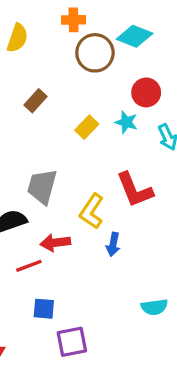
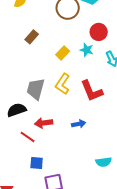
yellow L-shape: (92, 211) -> (63, 84), moved
blue arrow: (113, 244) -> (79, 124), turned -112
red line: (29, 266) -> (28, 137), turned 56

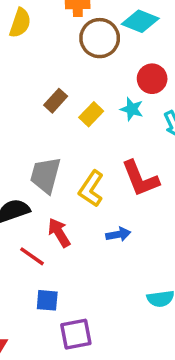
brown rectangle: (32, 37) -> (56, 101), moved
yellow L-shape: (63, 84) -> (91, 189), moved
red arrow: (44, 123) -> (59, 233), turned 66

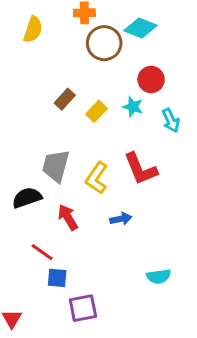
red line: (32, 256) -> (42, 252), moved

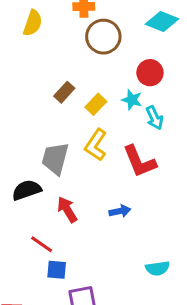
cyan diamond: (140, 28) -> (162, 22), moved
cyan arrow: (171, 120) -> (154, 118), moved
yellow L-shape: (97, 178) -> (96, 145), moved

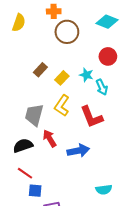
red circle: (150, 73) -> (108, 56), moved
black semicircle: (27, 190) -> (23, 146), moved
red arrow: (67, 210) -> (50, 138), moved
blue arrow: (120, 211) -> (78, 151), size x1.5

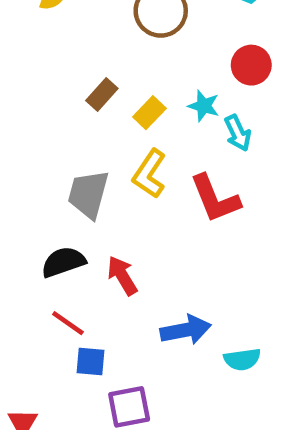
red arrow: (50, 138) -> (122, 276), moved
blue arrow: (78, 151) -> (186, 330), moved

